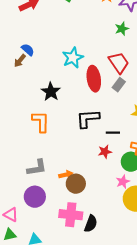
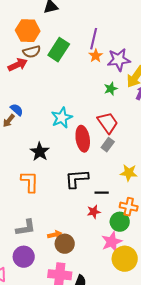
pink star: (123, 182) -> (112, 242), size x1.5

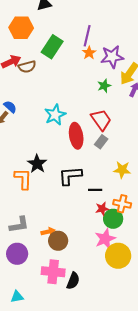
brown semicircle: (32, 52) -> (27, 67), moved
black star: (40, 152) -> (37, 164), moved
red star: (94, 212) -> (102, 209), moved

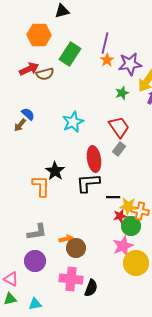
red ellipse: (76, 136) -> (94, 159), moved
yellow star: (122, 170) -> (128, 206), moved

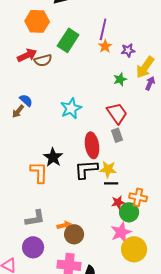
purple star: (130, 64) -> (128, 50), size x0.6
gray rectangle: (119, 149) -> (117, 135), turned -56
yellow star: (128, 206) -> (108, 169), moved

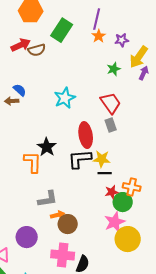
brown arrow: (18, 111) -> (12, 101), turned 48
gray L-shape: (35, 218) -> (48, 199), moved

